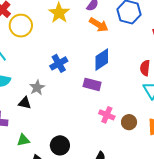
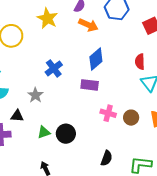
black triangle: (25, 103) -> (17, 116), moved
green triangle: (23, 140) -> (44, 132), moved
black circle: (60, 145) -> (66, 134), moved

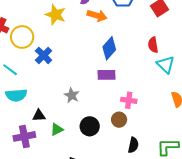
blue cross: (54, 68) -> (44, 55), moved
gray star: (35, 95) -> (72, 95), moved
brown circle: (131, 118) -> (119, 120), moved
green triangle: (44, 132) -> (57, 129), moved

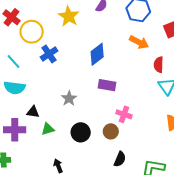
orange arrow: (97, 16) -> (139, 42), moved
blue diamond: (109, 48) -> (97, 54), moved

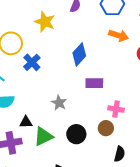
green triangle: (48, 129) -> (43, 137), size x1.5

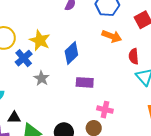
yellow star: (45, 22) -> (40, 40), moved
gray star: (59, 103) -> (41, 78), moved

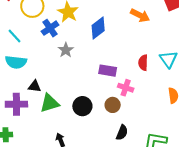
red semicircle: (134, 56) -> (143, 63), moved
purple rectangle: (85, 82) -> (108, 71), moved

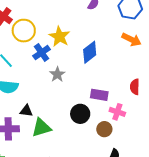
black circle: (82, 106) -> (80, 114), moved

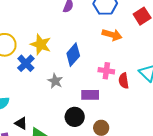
gray star: (57, 74) -> (55, 81), moved
black triangle: (26, 111) -> (21, 123), turned 32
pink cross: (117, 112) -> (106, 71), moved

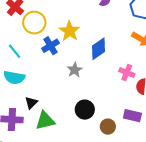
purple rectangle: (90, 95) -> (132, 116), moved
black triangle: (21, 123) -> (31, 103), turned 32

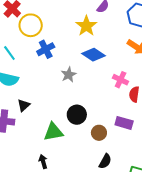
yellow star: (70, 31) -> (86, 26), moved
blue diamond: (99, 49) -> (93, 55), turned 65
green triangle: (45, 121) -> (53, 132), moved

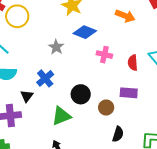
blue cross: (46, 49) -> (45, 78), moved
gray star: (69, 75) -> (56, 47), moved
pink cross: (121, 80) -> (104, 55), moved

